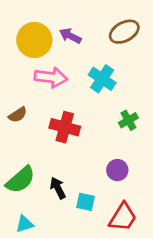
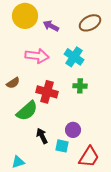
yellow circle: (34, 40) -> (25, 16), moved
green cross: (128, 120) -> (80, 86), moved, turned 32
purple circle: (117, 170) -> (73, 130), moved
green semicircle: (20, 180) -> (27, 111), moved

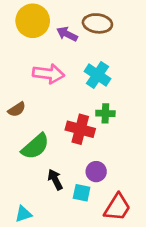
brown ellipse: (90, 23) -> (97, 23), moved, turned 35
red cross: (47, 92) -> (80, 129), moved

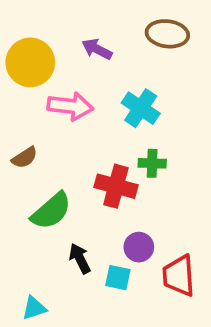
yellow circle: (33, 21) -> (30, 62), moved
brown ellipse: (97, 23) -> (167, 34), moved
red trapezoid: (117, 207) -> (179, 276), moved, turned 144

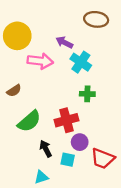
purple arrow: (97, 49) -> (64, 42), moved
red cross: (116, 186) -> (67, 120), moved, turned -30
red trapezoid: (179, 276) -> (103, 159), turned -65
cyan triangle: (34, 308) -> (41, 177), moved

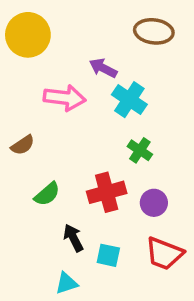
yellow circle: (17, 36) -> (28, 35), moved
green cross: (87, 94) -> (140, 150), turned 32
green semicircle: (29, 121) -> (47, 194), size x0.7
purple circle: (80, 142) -> (154, 203), moved

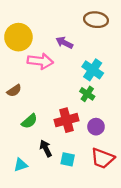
yellow circle: (28, 35) -> (18, 37), moved
cyan cross: (129, 100) -> (93, 70), moved
cyan triangle: (66, 283) -> (21, 165), moved

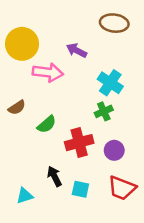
green cross: (87, 94) -> (104, 111), turned 32
green semicircle: (29, 121) -> (47, 124), moved

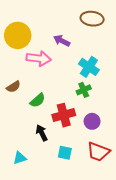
black arrow: (54, 176) -> (42, 133), moved

